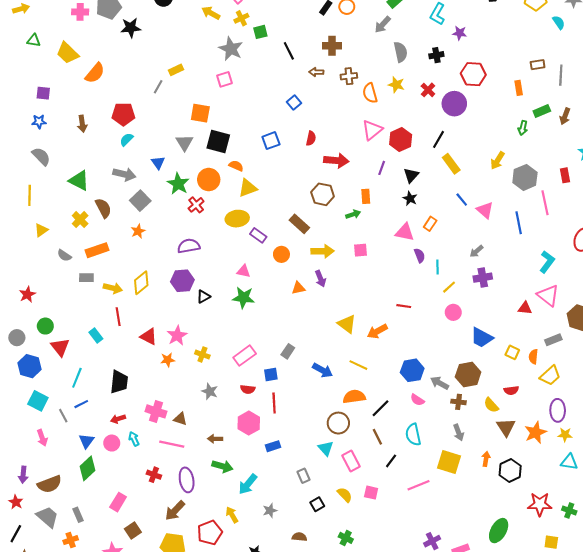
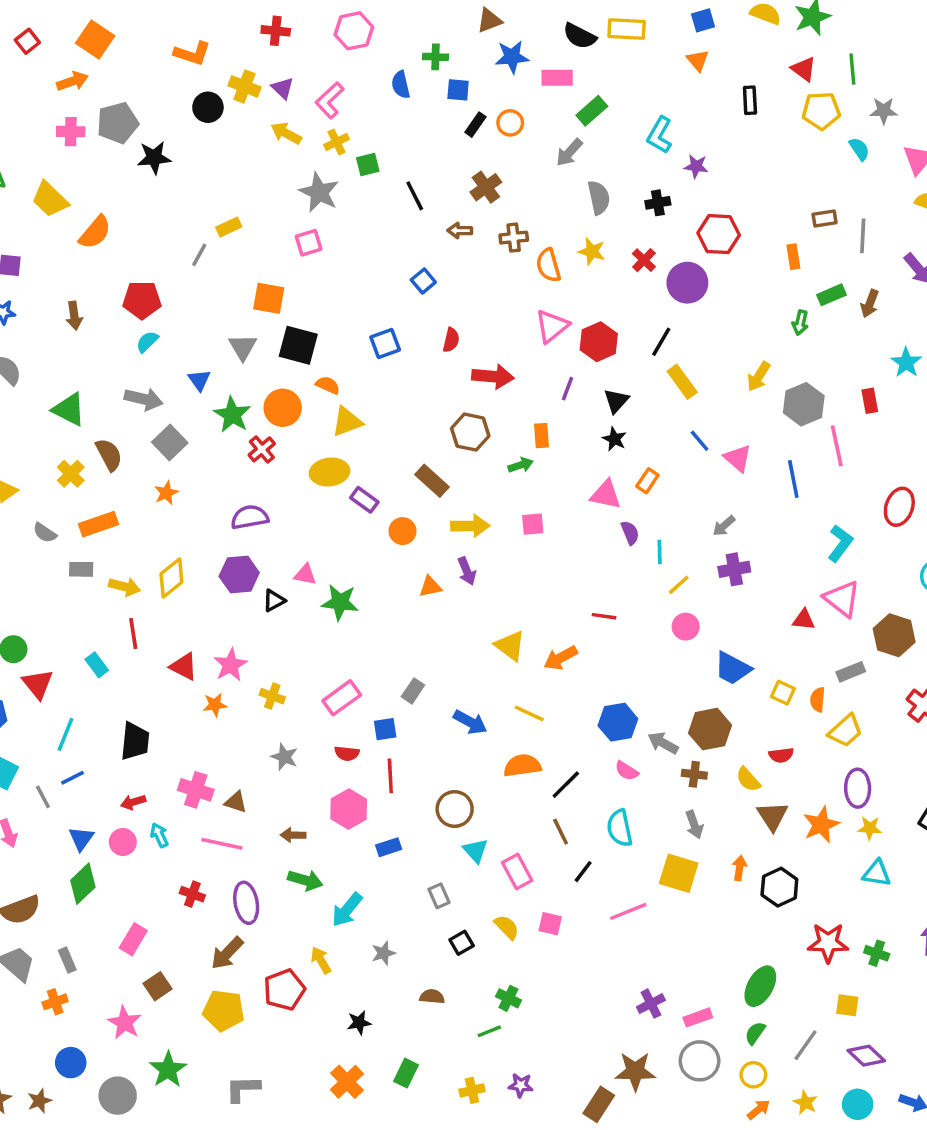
brown cross: (332, 46) -> (486, 187), turned -36
pink triangle: (243, 271) -> (305, 575), moved
brown circle: (338, 423) -> (455, 809), moved

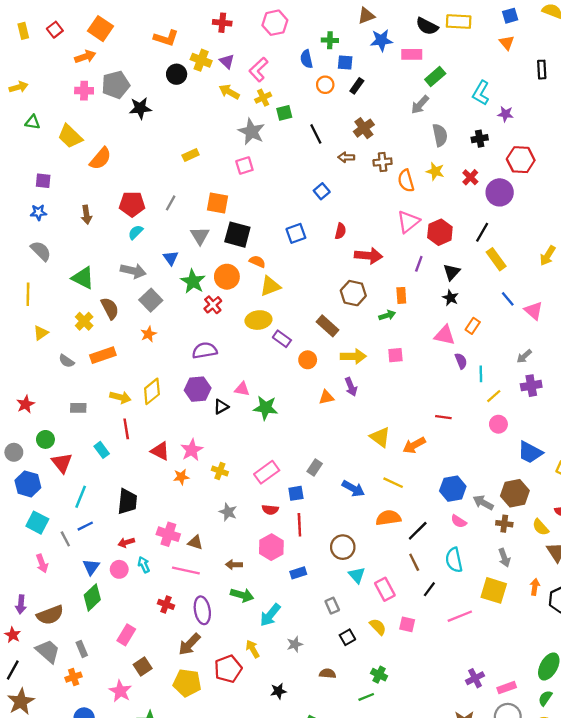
orange circle: (510, 123) -> (325, 85), moved
gray line: (199, 255) -> (171, 203), moved
gray rectangle: (81, 569) -> (78, 408), moved

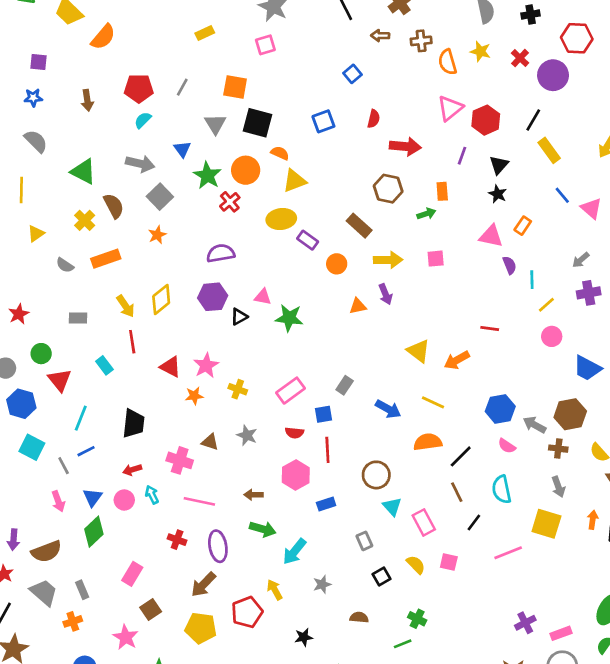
yellow arrow: (120, 397) -> (126, 306), turned 42
brown triangle: (195, 542) -> (210, 442), moved
pink arrow: (42, 563) -> (58, 501), moved

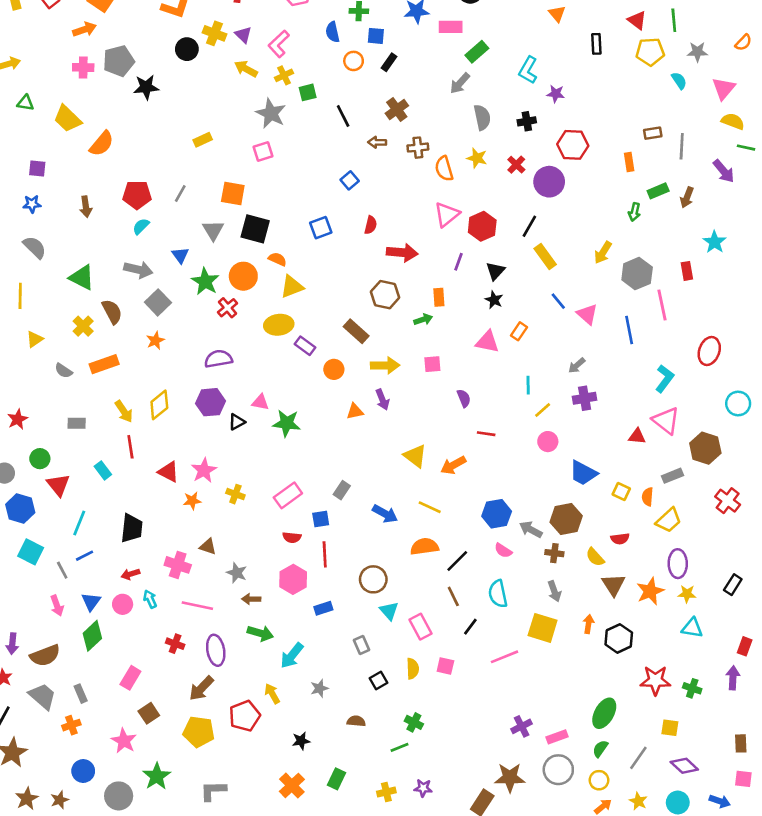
purple semicircle: (509, 265) -> (464, 398), moved
gray star: (247, 435) -> (237, 573), moved
yellow semicircle: (416, 565) -> (413, 669), turned 42

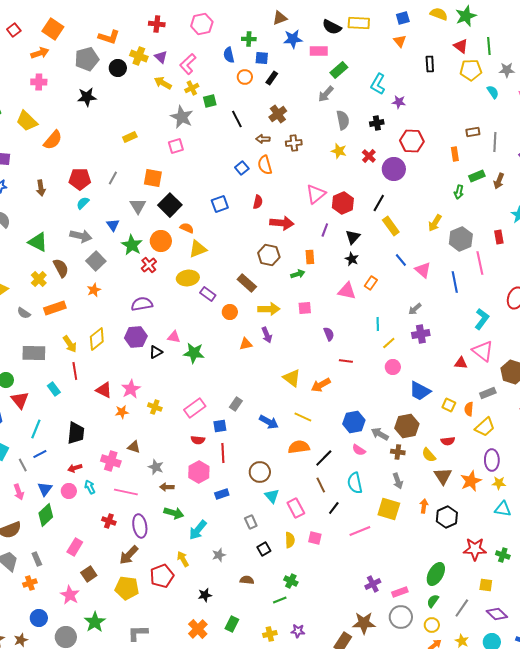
gray pentagon: (119, 61) -> (87, 59), moved
orange semicircle: (444, 169) -> (265, 165), moved
black square: (255, 229) -> (170, 205), turned 30
gray rectangle: (77, 423) -> (34, 353), size x1.6

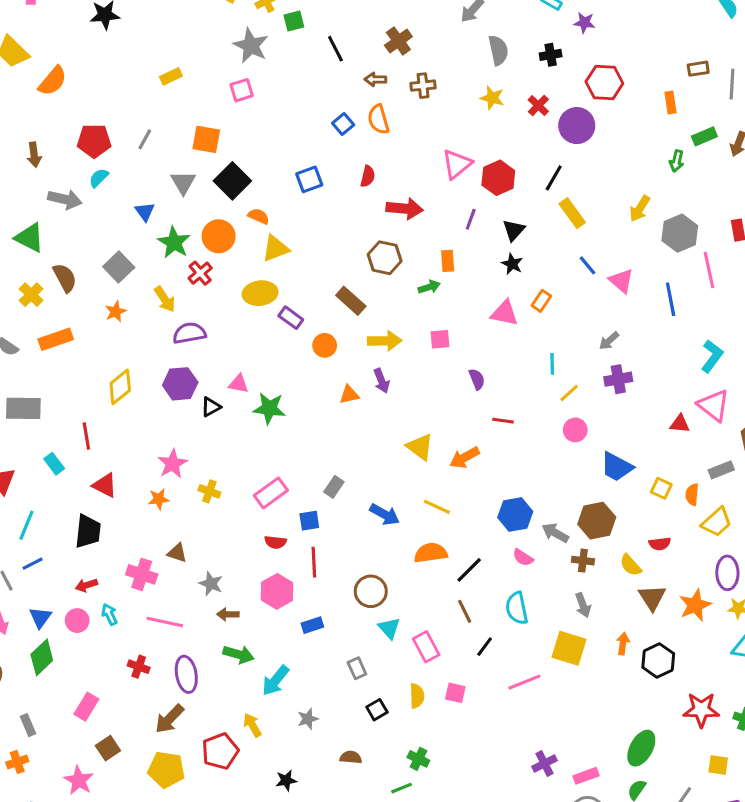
gray arrow: (81, 236) -> (65, 199), moved
yellow arrow: (70, 344) -> (165, 299), moved
red triangle: (104, 390) -> (105, 485), moved

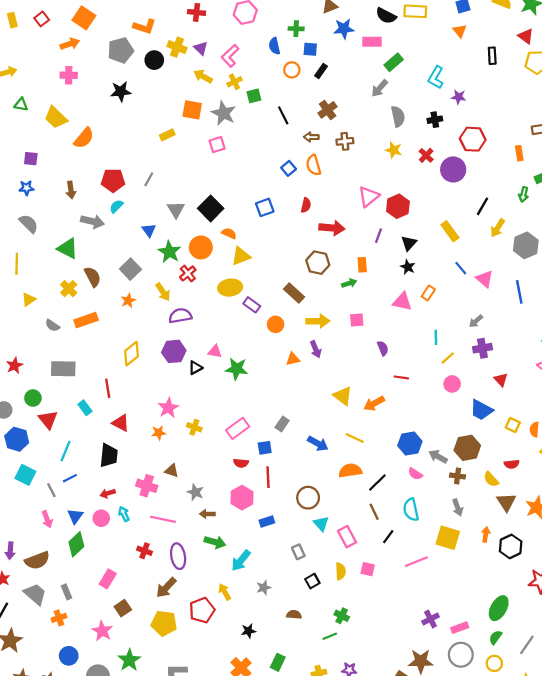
orange square: (206, 139) -> (192, 110), moved
black line: (554, 178) -> (482, 206), moved
red triangle: (680, 424) -> (501, 380), moved, turned 40

